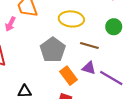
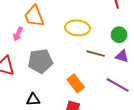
gray pentagon: (53, 50) -> (40, 61), moved, turned 30
purple triangle: (89, 68) -> (122, 56), moved

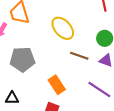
yellow ellipse: (77, 28) -> (63, 28), turned 40

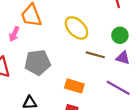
orange rectangle: (57, 85) -> (74, 86), turned -36

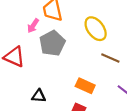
gray pentagon: (38, 62) -> (52, 43), moved, turned -30

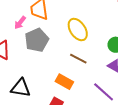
brown line: (110, 58) -> (78, 59), moved
black triangle: (39, 96) -> (21, 88), size x1.5

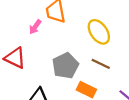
gray pentagon: (37, 40) -> (65, 66), moved

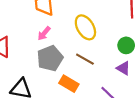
pink arrow: (35, 27) -> (44, 33), moved

